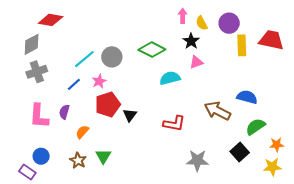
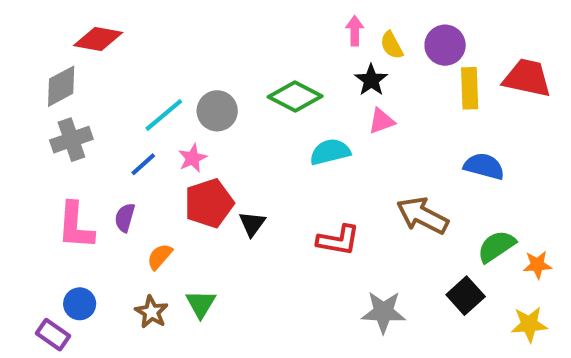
blue semicircle: (247, 97) -> (484, 166), moved
orange star: (277, 145) -> (537, 265), moved

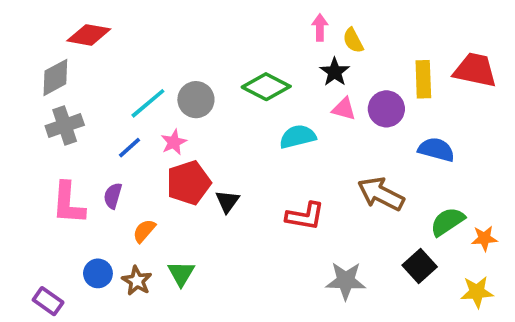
purple circle: (445, 45) -> (386, 109), moved
pink triangle: (381, 121) -> (344, 109), turned 35
blue circle: (80, 304) -> (98, 273), moved

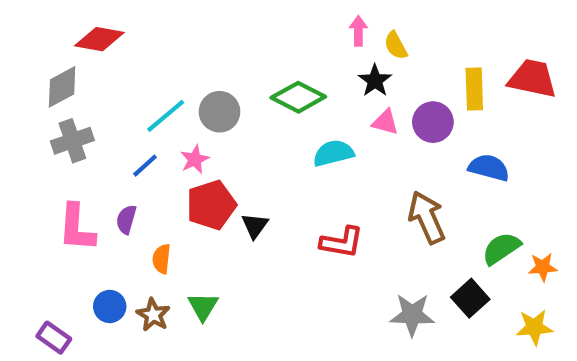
brown arrow: (381, 194) -> (427, 217), turned 39
orange semicircle: (144, 231) -> (162, 259), turned -35
gray star: (346, 281) -> (412, 315), moved

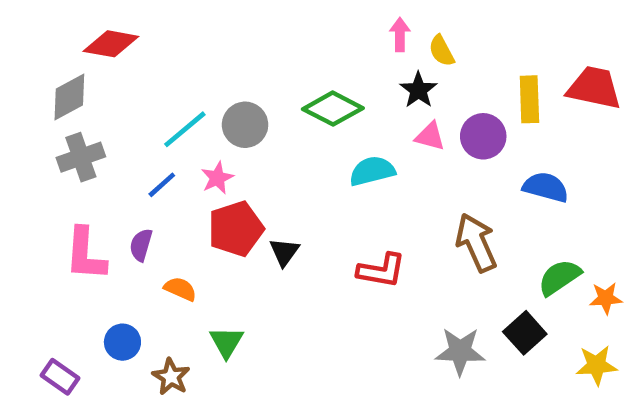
orange semicircle: (162, 259) -> (180, 289), turned 108
brown star: (153, 315) -> (171, 377), moved

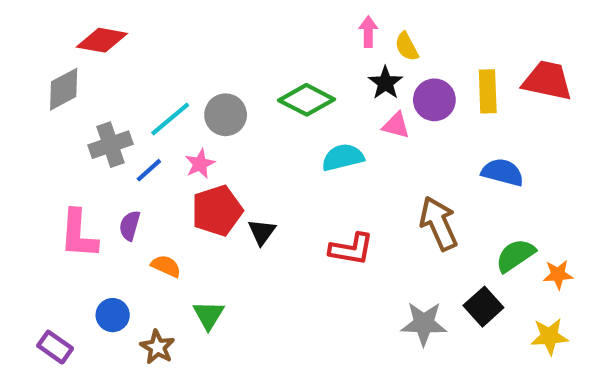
purple circle: (483, 136) -> (434, 100), moved
gray cross: (81, 157) -> (111, 145), moved

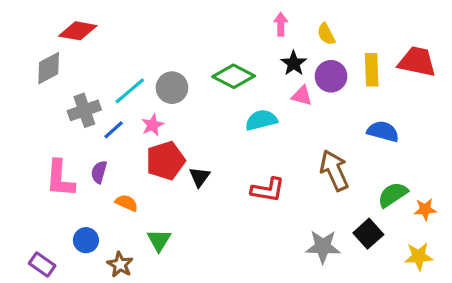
yellow semicircle: (407, 47) -> (326, 34), moved

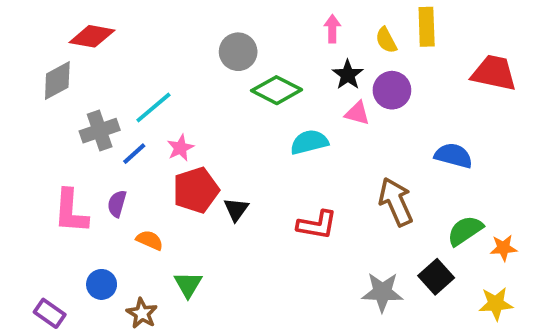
yellow rectangle: (372, 70) -> (427, 27), moved
gray circle: (172, 88) -> (238, 52), moved

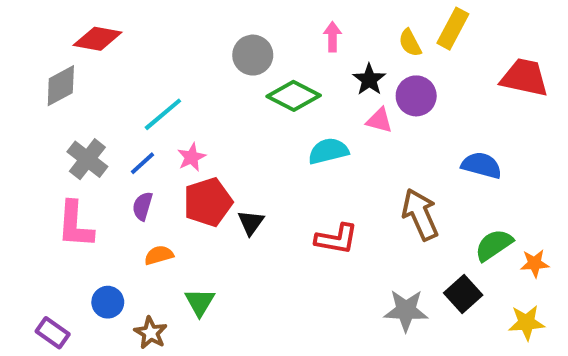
yellow rectangle: (427, 27) -> (453, 29), turned 30
pink arrow: (332, 29) -> (332, 37), moved
gray cross: (100, 131) -> (87, 159), moved, turned -33
purple semicircle: (117, 204) -> (143, 206), moved
orange semicircle: (150, 240) -> (159, 255), turned -40

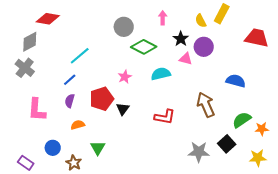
pink star: (192, 157) -> (125, 77), moved
gray cross: (87, 159) -> (25, 68), moved

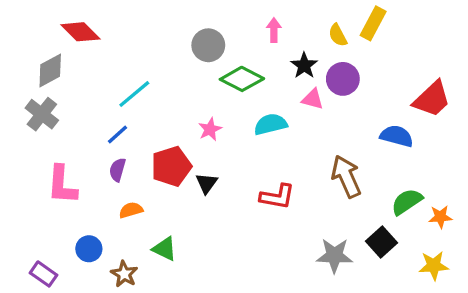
red diamond: (48, 19) -> (80, 32), turned 35
red trapezoid: (257, 38) -> (432, 99), moved, turned 125
green triangle: (98, 148) -> (165, 249), turned -35

